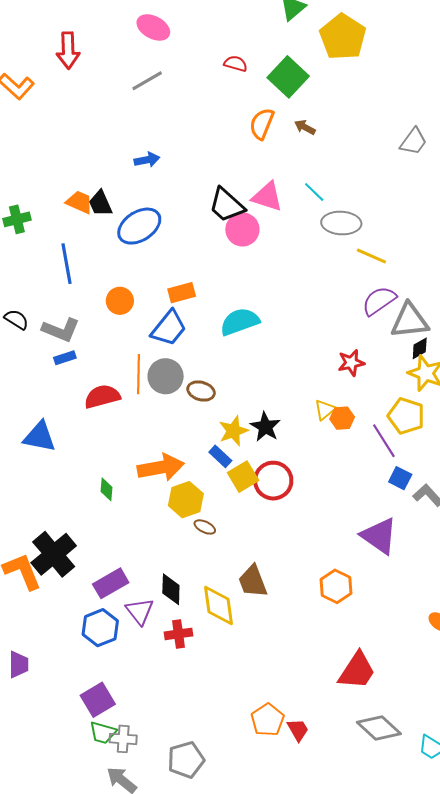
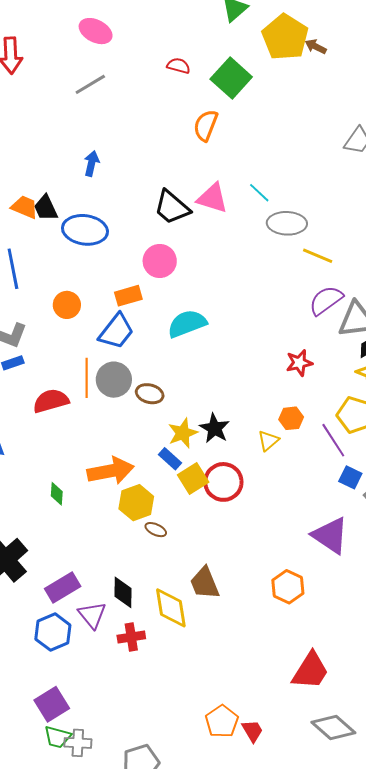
brown arrow: (305, 127) -> (316, 47), moved
blue arrow: (147, 160) -> (91, 163), turned -65
blue ellipse: (139, 226) -> (85, 230), turned 42
pink circle: (242, 229) -> (160, 261), moved
yellow triangle: (325, 410) -> (268, 441), moved

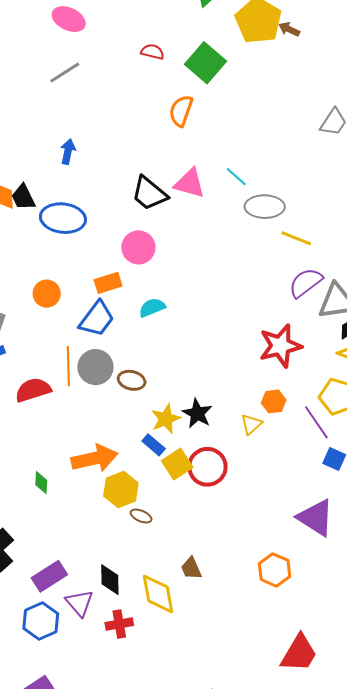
cyan semicircle: (187, 324) -> (152, 308), moved, size x0.7
red star: (299, 363) -> (280, 346), size x1.6
brown trapezoid: (205, 583) -> (191, 568), size x0.7

